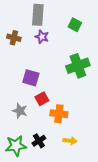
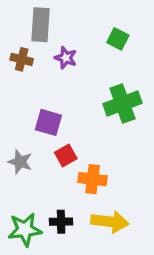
gray rectangle: (38, 15) -> (41, 25), moved
gray star: (20, 111) -> (20, 162), moved
black cross: (39, 141) -> (61, 222), turned 32
yellow arrow: (70, 141) -> (110, 222), size x1.6

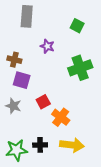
purple star: (66, 58) -> (47, 46), moved
brown cross: (22, 59) -> (14, 60), moved
purple square: (48, 122) -> (22, 80), moved
orange cross: (93, 179) -> (61, 117), turned 30

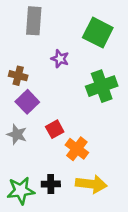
green square: (77, 26) -> (98, 33), size x1.6
purple square: (22, 80) -> (27, 102), turned 30

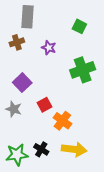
green square: (98, 33) -> (79, 26), size x0.6
brown cross: (18, 76) -> (17, 42), moved, turned -32
black cross: (51, 184) -> (41, 149), turned 32

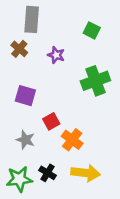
brown cross: (17, 42) -> (19, 49), turned -32
purple square: (22, 83) -> (25, 96), turned -30
gray star: (14, 109) -> (25, 140), moved

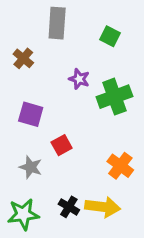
gray rectangle: (32, 19) -> (57, 23), moved
purple star: (56, 55) -> (79, 79), moved
orange cross: (72, 140) -> (120, 166), moved
black cross: (48, 173) -> (69, 207), moved

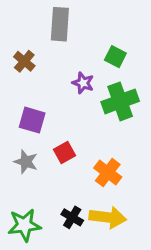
green square: (110, 36) -> (115, 57), moved
orange cross: (120, 166) -> (108, 173), moved
gray star: (31, 167) -> (26, 162), moved

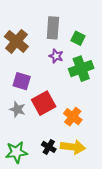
gray rectangle: (60, 24) -> (53, 28), moved
brown cross: (24, 61) -> (16, 41), size x1.6
red square: (64, 152) -> (44, 103), size x1.6

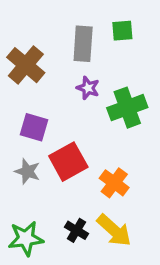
green square: (78, 38) -> (122, 31), moved, turned -32
yellow arrow: (73, 147) -> (114, 230), turned 35

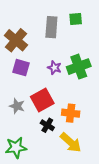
purple star: (88, 88) -> (54, 68), moved
purple square: (34, 127) -> (21, 68), moved
orange cross: (114, 183) -> (71, 113), turned -30
black cross: (77, 230) -> (47, 125), moved

